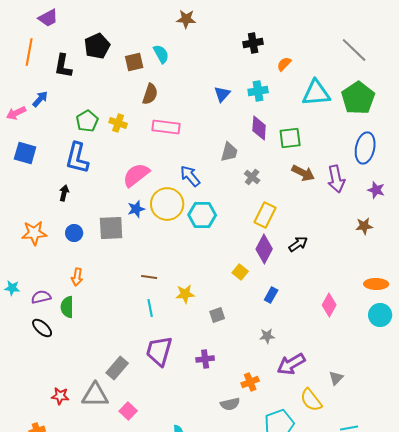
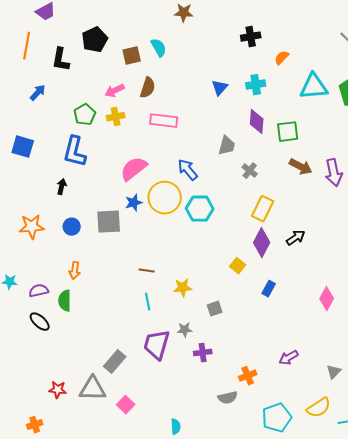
pink arrow: (16, 113) -> (115, 91), moved
yellow cross: (118, 123) -> (116, 117), turned -30
gray star: (267, 336) -> (185, 330), moved
purple arrow: (291, 364) -> (289, 358), size x0.7
yellow semicircle: (311, 400) -> (319, 408), moved, turned -85

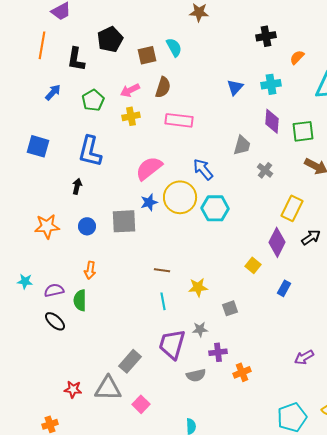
green pentagon: (85, 115) -> (93, 100), moved
yellow rectangle: (263, 209) -> (292, 208), moved
orange cross: (248, 376) -> (242, 372), moved
gray semicircle: (228, 398) -> (196, 375), moved

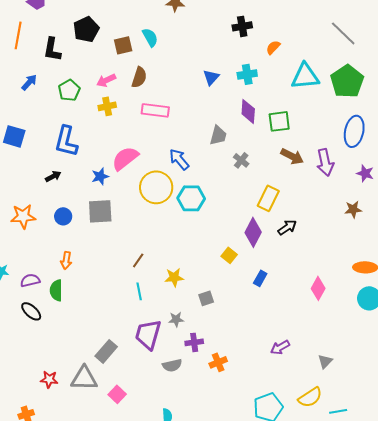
black arrow: (77, 186) -> (53, 176), turned 49
blue star: (149, 202) -> (100, 176), moved
brown line: (162, 270) -> (138, 260), turned -63

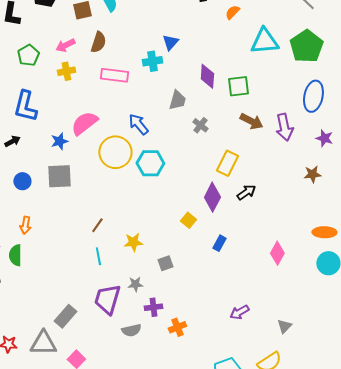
cyan cross: (247, 74) -> (152, 61), moved

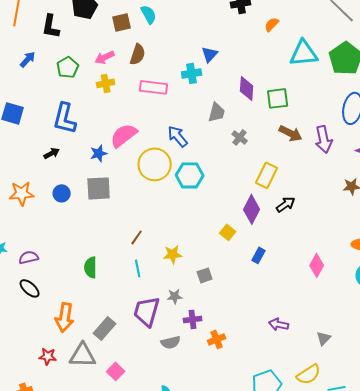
orange arrow: (25, 225) -> (65, 317), moved, size x1.6
green semicircle: (15, 255) -> (91, 267), moved
purple arrow: (239, 312) -> (279, 324), turned 42

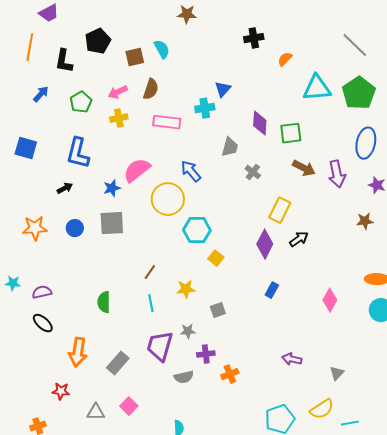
cyan hexagon: (190, 175) -> (197, 230), moved
yellow square: (228, 232) -> (216, 258), moved
gray triangle: (83, 355) -> (96, 412), moved, size x0.7

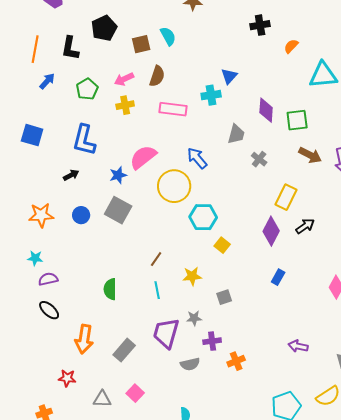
orange line: (30, 47) -> (35, 49), moved
gray square: (112, 223) -> (118, 210), turned 32
cyan star: (13, 283) -> (35, 258), moved

